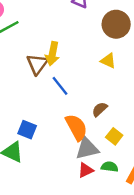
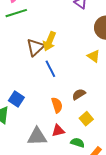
orange semicircle: (76, 127) -> (57, 105), size x0.7
gray triangle: (87, 148) -> (37, 137), moved
red triangle: (86, 170) -> (58, 131), moved

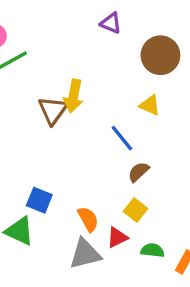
blue line: (50, 69) -> (122, 138), moved
orange semicircle: (57, 105) -> (88, 219), moved
yellow square: (86, 119) -> (136, 210), moved

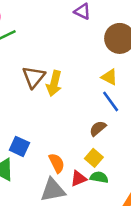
yellow arrow: (73, 96) -> (54, 83), moved
blue line: (122, 138) -> (111, 101), moved
green semicircle: (153, 250) -> (99, 177), moved

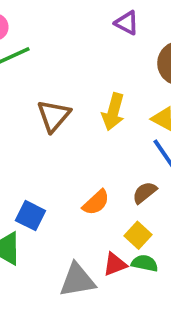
yellow arrow: (54, 83) -> (113, 112), moved
orange semicircle: (57, 163) -> (96, 202), moved, turned 72

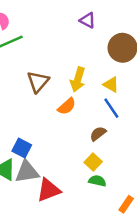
orange semicircle: (96, 202) -> (67, 106), moved
red triangle: (115, 264) -> (49, 190), moved, size x1.5
gray triangle: (77, 280) -> (27, 172), moved

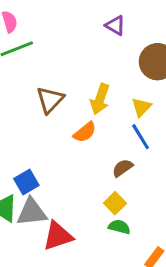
yellow triangle: (111, 85) -> (141, 107), turned 42
blue square: (22, 148) -> (26, 182), turned 30

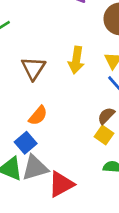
orange semicircle: (85, 132) -> (38, 116), moved
yellow square: (115, 203) -> (104, 135), moved

